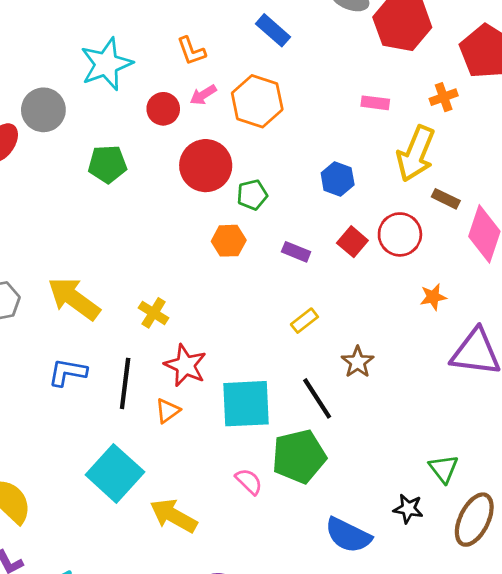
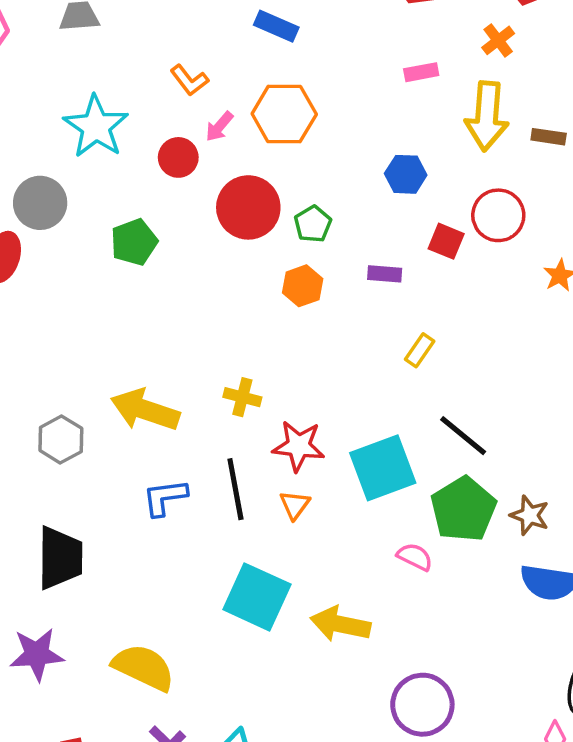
brown rectangle: (446, 199) -> (549, 137), moved
brown star: (358, 362) -> (530, 515), moved

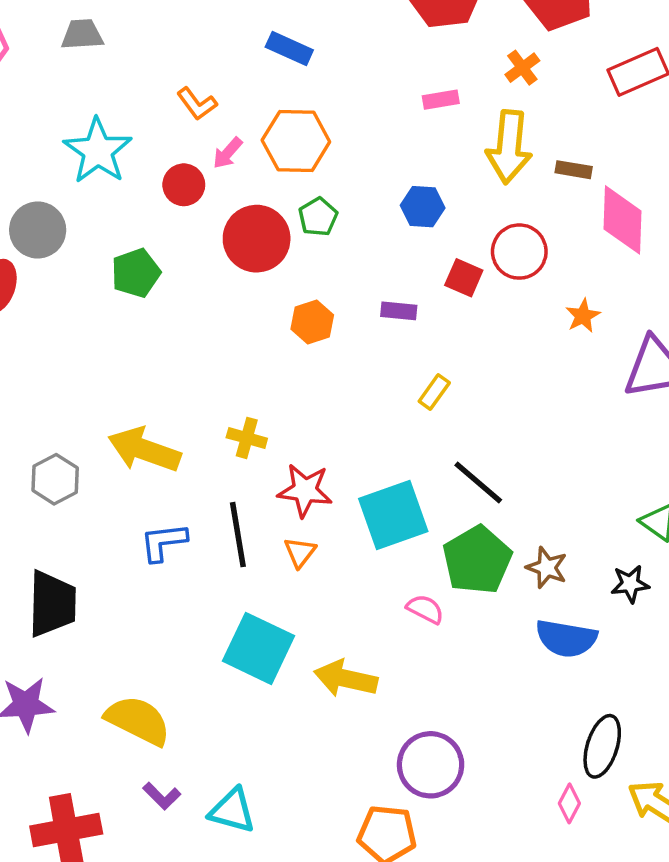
green pentagon: (313, 224) -> (318, 217), moved

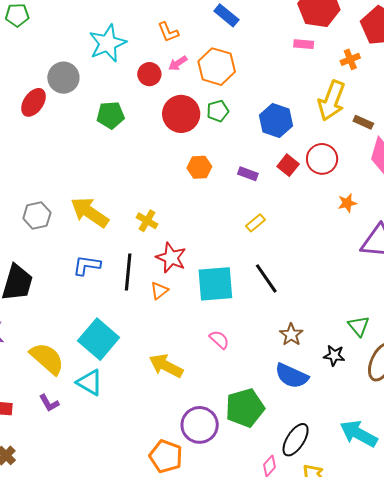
pink rectangle: (441, 100) -> (304, 44), moved
blue hexagon: (423, 207) -> (276, 121), size x1.4
green pentagon: (477, 560) -> (245, 408), moved
cyan square: (258, 648) -> (99, 339), moved
cyan triangle: (232, 811) -> (90, 382), moved

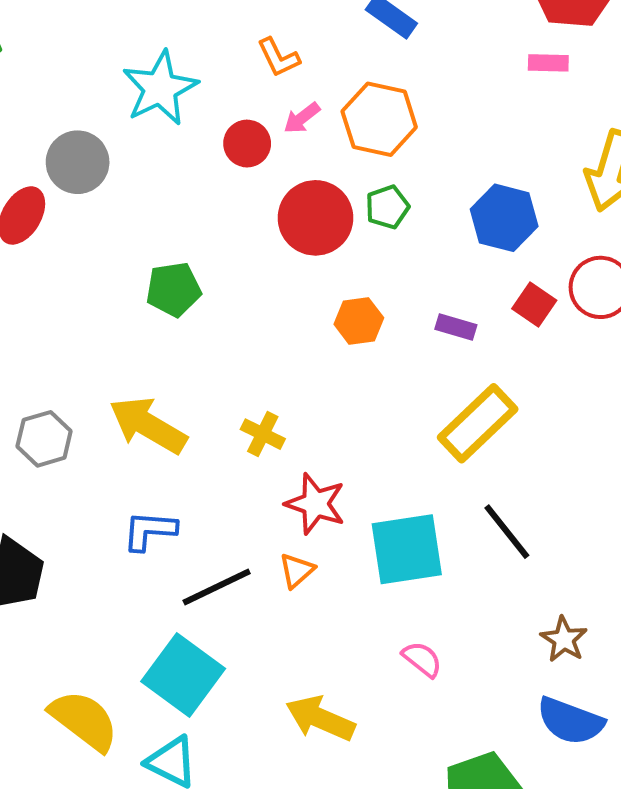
green pentagon: (111, 115) -> (173, 289), moved
yellow rectangle: (255, 223) -> (478, 423), size x2.0
black line: (128, 272) -> (217, 587), moved, turned 63

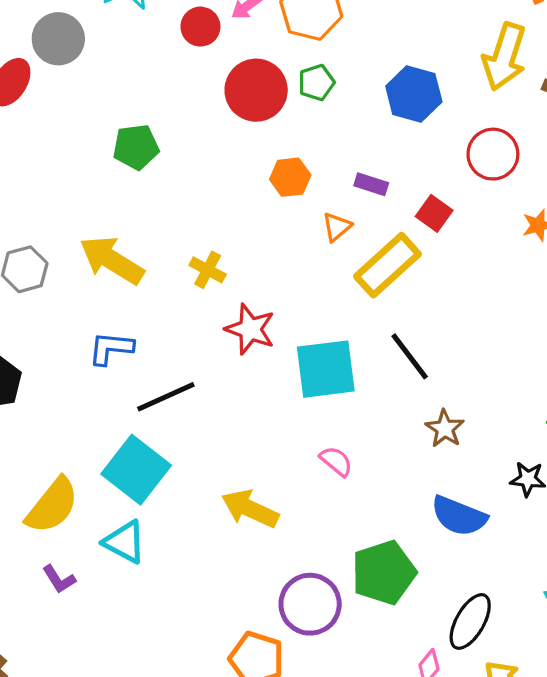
red square: (534, 304) -> (434, 213), moved
orange triangle: (297, 571) -> (337, 227), moved
brown star: (564, 639) -> (445, 429), moved
yellow semicircle: (84, 720) -> (52, 506), turned 90

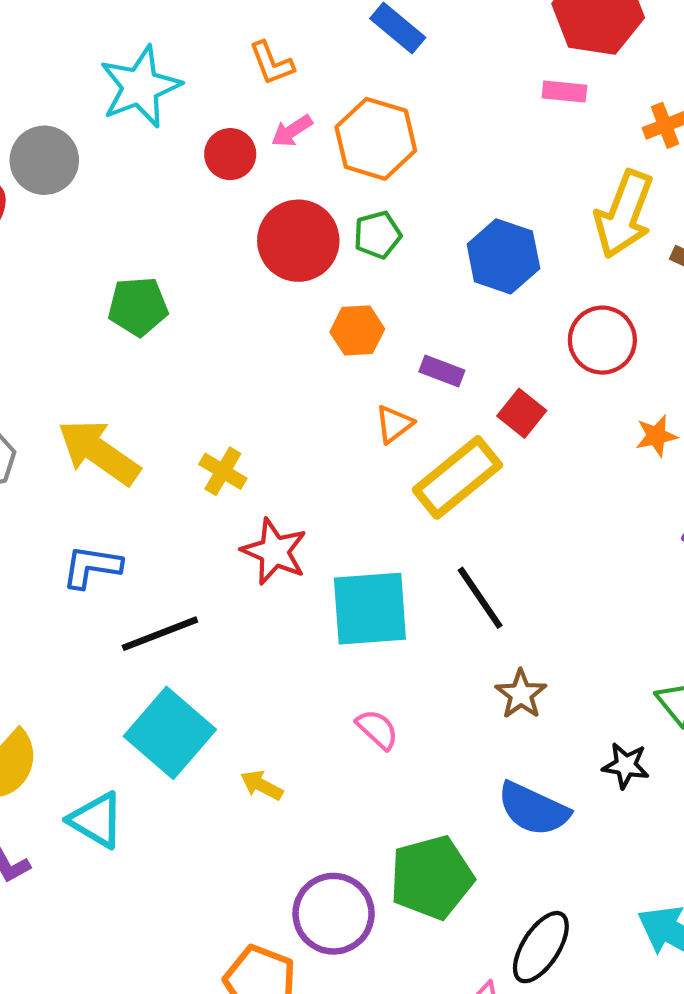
orange hexagon: (290, 177) -> (357, 330), moved
cyan square: (136, 470) -> (170, 733), moved
yellow arrow: (250, 509) -> (262, 785), size x0.6

